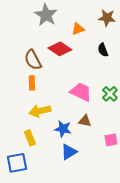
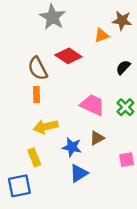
orange triangle: (78, 29) -> (102, 35), moved
black semicircle: (103, 50) -> (123, 67), moved, turned 64
brown triangle: (85, 121) -> (97, 138), turned -40

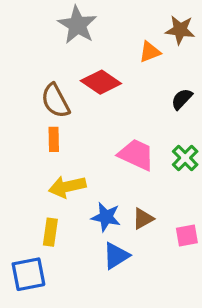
brown triangle: (97, 138) -> (143, 219), moved
yellow rectangle: (34, 157) -> (50, 232), turned 30

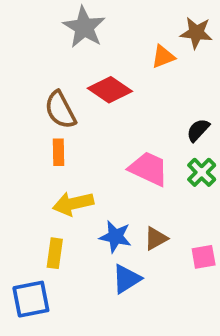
black semicircle: (182, 99) -> (198, 130), moved

